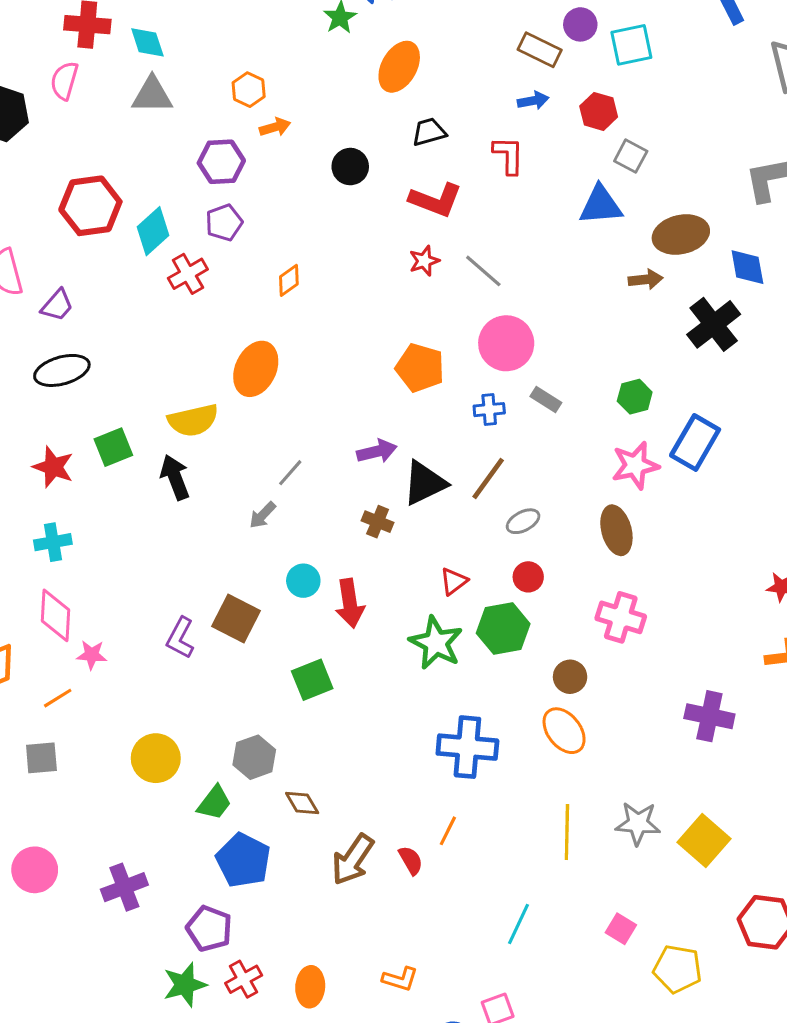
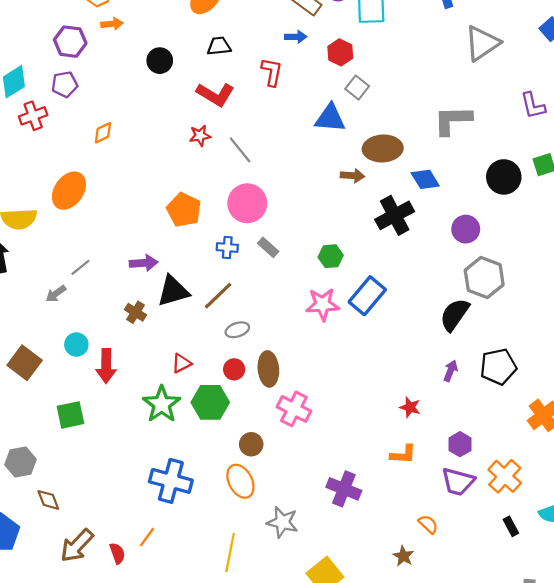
blue diamond: (747, 267) -> (425, 179), turned -32
brown ellipse: (616, 530) -> (268, 369), moved
gray star: (638, 823) -> (282, 522), moved

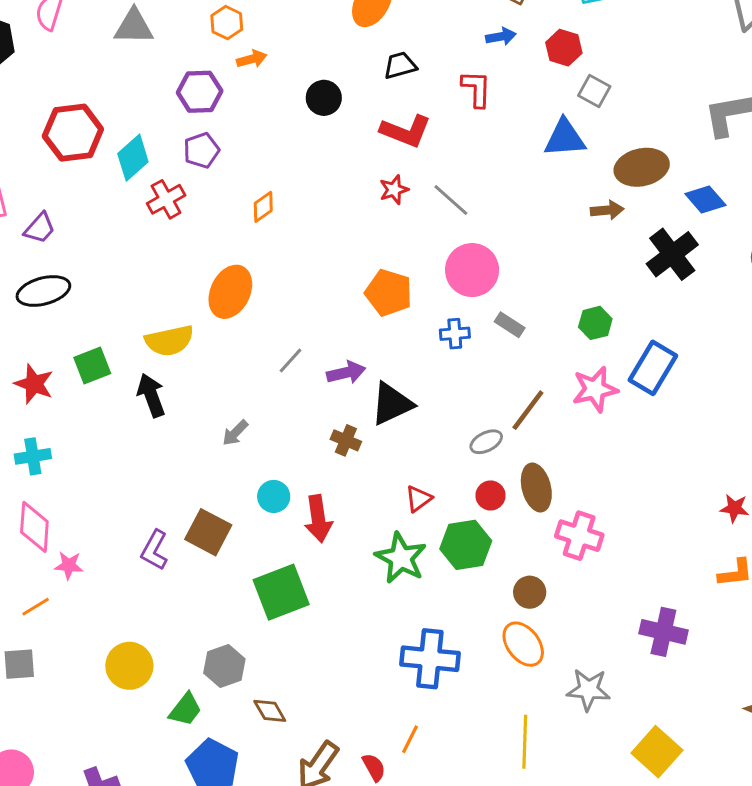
gray line: (80, 267) -> (291, 361), moved
brown line: (218, 296) -> (528, 410), moved
green square: (70, 415) -> (281, 592), size x1.4

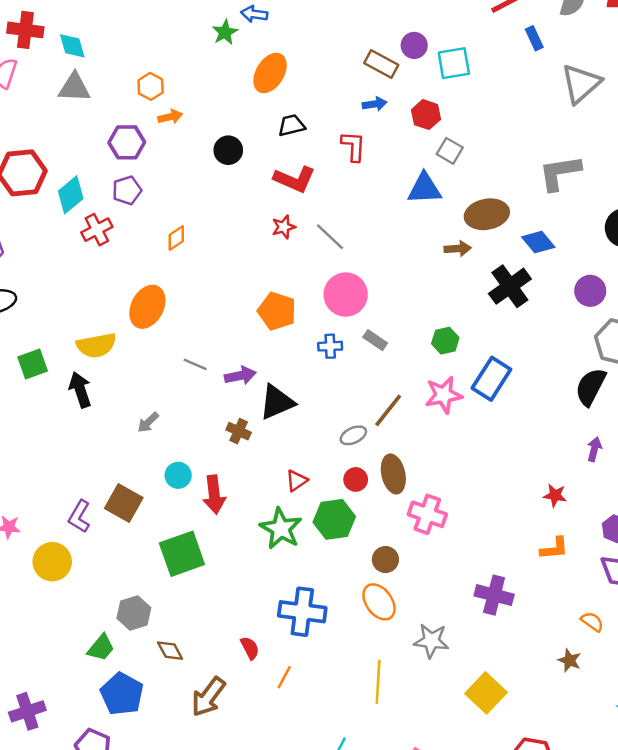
gray line: (291, 361) -> (195, 364), turned 70
yellow circle: (129, 666) -> (52, 562), moved
red semicircle: (374, 767) -> (250, 648), moved

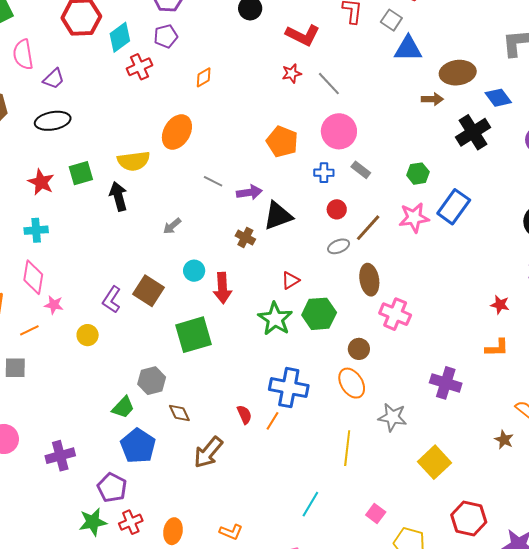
gray square: (450, 151) -> (391, 20), moved
red circle: (356, 479) -> (337, 209), moved
yellow circle: (52, 562) -> (88, 335), size x0.7
orange line: (284, 677) -> (273, 421), moved

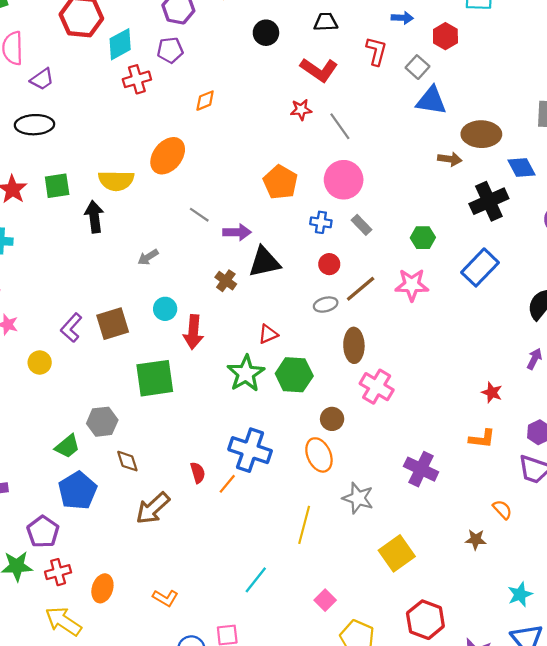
blue rectangle: (454, 207) -> (480, 267), moved
brown square: (149, 291) -> (113, 324), turned 32
brown star: (504, 440) -> (476, 540), turned -30

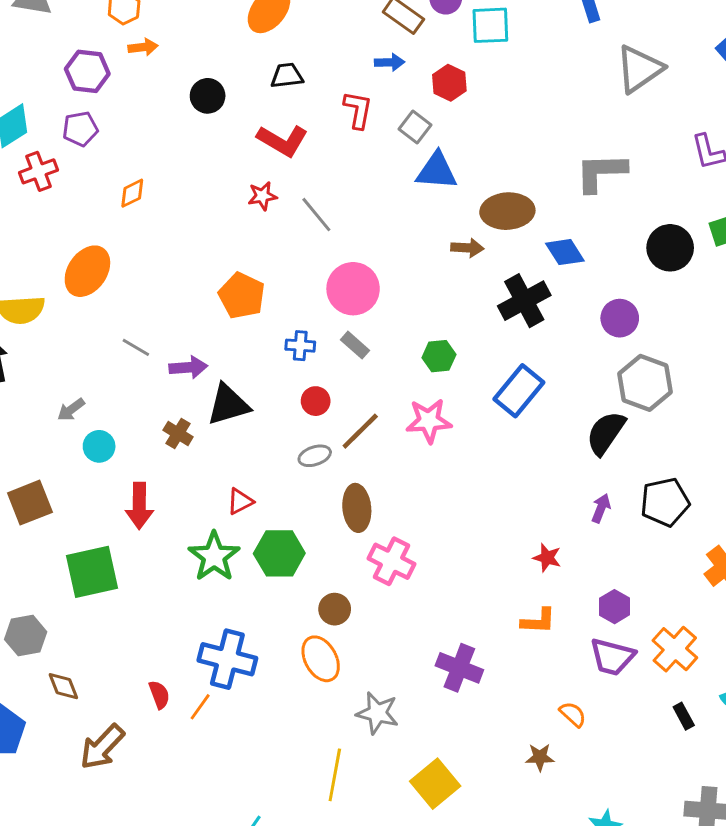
pink circle: (344, 180) -> (353, 289), moved
cyan circle: (165, 309) -> (99, 446), moved
yellow line: (304, 525) -> (335, 775), moved

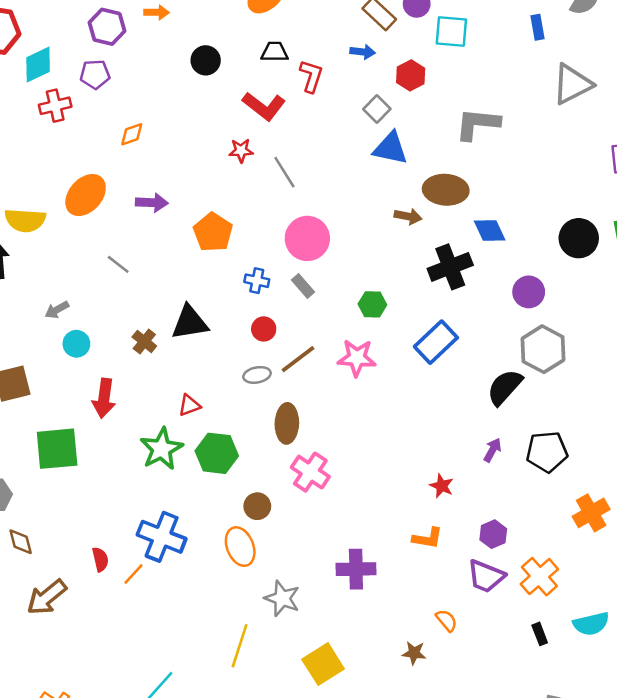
red L-shape: (358, 110) -> (311, 76), moved
gray L-shape: (601, 172) -> (477, 124), moved
purple arrow: (188, 367) -> (152, 203), moved
purple cross: (459, 668) -> (356, 569), turned -30

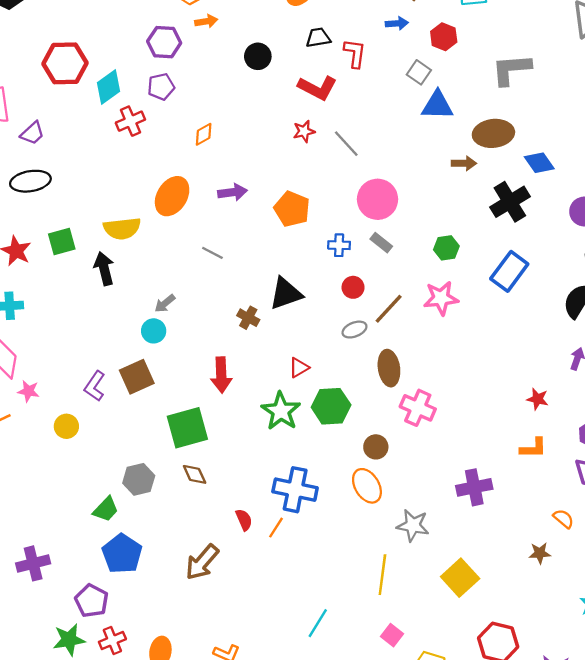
cyan circle: (76, 344) -> (154, 331), moved
brown diamond: (21, 542) -> (195, 474), moved

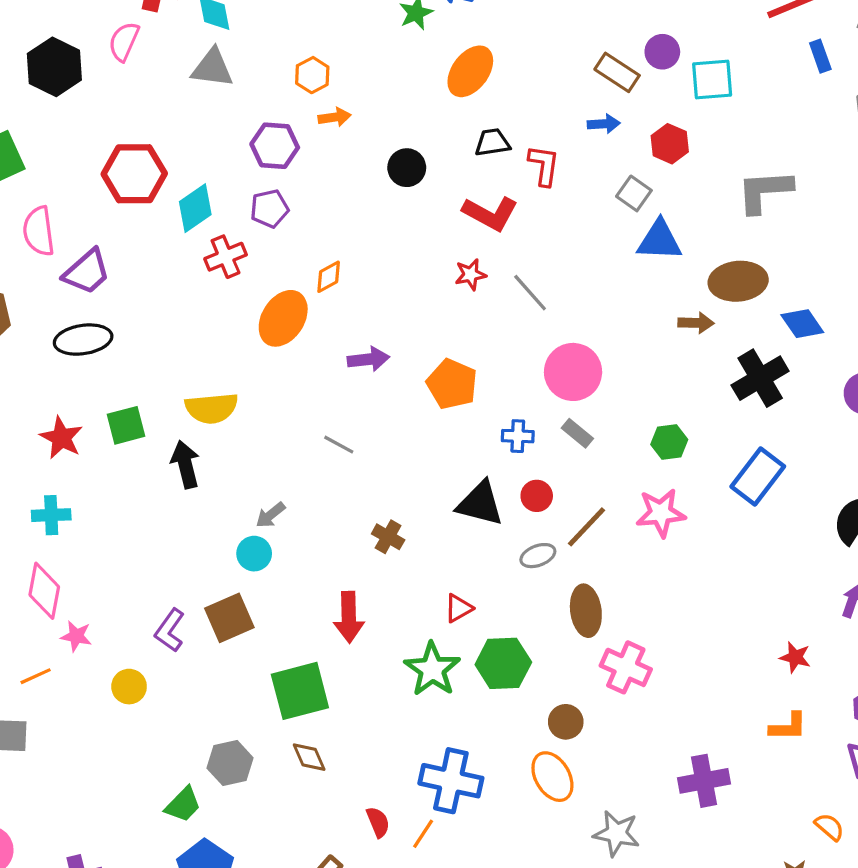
purple trapezoid: (32, 133) -> (87, 272), size x1.4
orange ellipse: (172, 196) -> (283, 318), moved
black triangle: (286, 293) -> (480, 504), moved, turned 33

